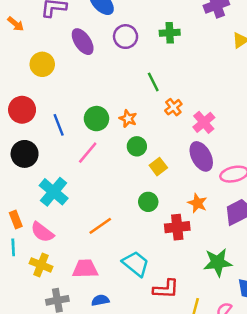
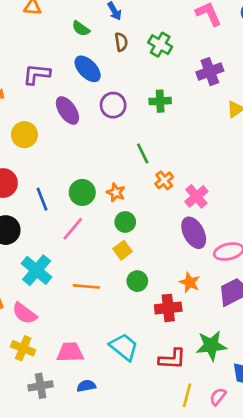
yellow square: (158, 167) -> (123, 250), moved
orange line: (100, 226) -> (86, 286), moved, turned 40
red L-shape: (166, 289) -> (172, 359), moved

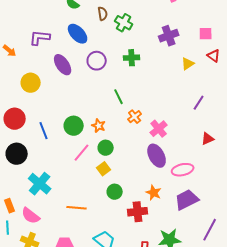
green cross: (160, 45) -> (124, 23), moved
pink line: (73, 229) -> (82, 153), moved
orange line: (86, 286) -> (77, 208), moved

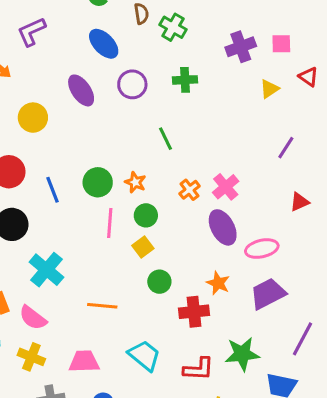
pink square: (206, 34) -> (281, 44), moved
purple L-shape: (40, 38) -> (31, 32), moved, turned -30
orange cross: (135, 117) -> (190, 190), moved
pink line: (82, 153) -> (110, 223), turned -36

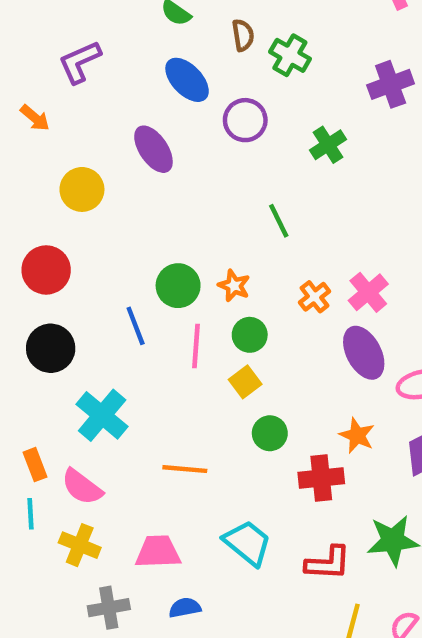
green cross: (185, 80) -> (328, 145), moved, turned -30
purple circle: (132, 84) -> (245, 120), moved
blue line: (52, 190) -> (136, 326), moved

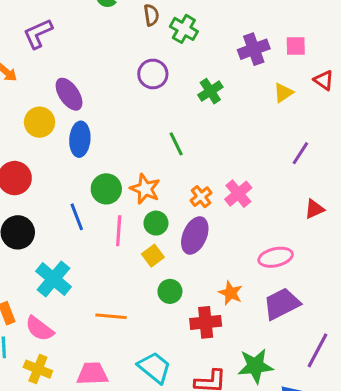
blue ellipse: (187, 80) -> (80, 139), moved, turned 48
purple ellipse: (153, 149) -> (69, 94), moved
orange star: (234, 286) -> (145, 189), size x1.4
purple ellipse: (364, 353) -> (195, 235), moved, turned 51

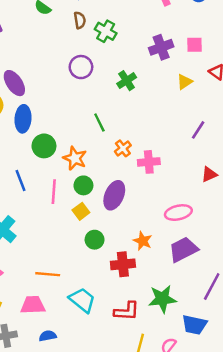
green circle: (106, 189) -> (44, 146), moved
pink cross: (238, 194) -> (149, 162), turned 35
orange cross: (201, 197) -> (123, 148), moved
orange line: (111, 316) -> (48, 274), moved

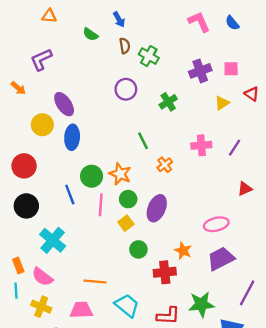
green circle: (44, 146) -> (92, 176), moved
pink cross: (149, 162) -> (201, 145), moved

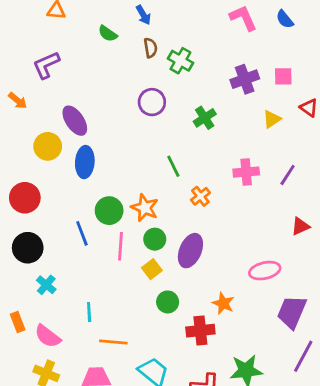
cyan cross: (53, 240) -> (46, 285), moved, size x0.6
purple trapezoid: (221, 259) -> (292, 312), moved, turned -40
cyan line: (16, 291) -> (89, 312), moved

